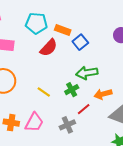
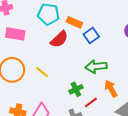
green cross: (72, 90) -> (76, 89), moved
yellow line: (44, 92) -> (42, 72), moved
orange arrow: (103, 94) -> (111, 89), turned 72

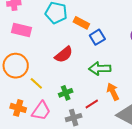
red semicircle: (59, 39) -> (64, 55), moved
yellow line: (42, 72) -> (36, 83), moved
green cross: (76, 89) -> (66, 93), moved

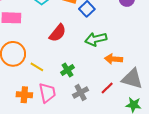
orange arrow: (113, 92) -> (113, 59), turned -48
red line: (92, 104) -> (107, 88), moved
pink trapezoid: (41, 111) -> (47, 93), turned -35

